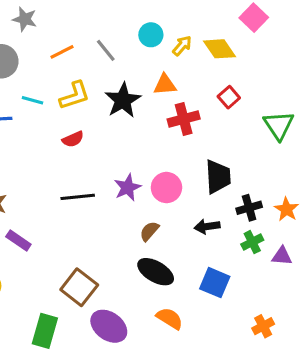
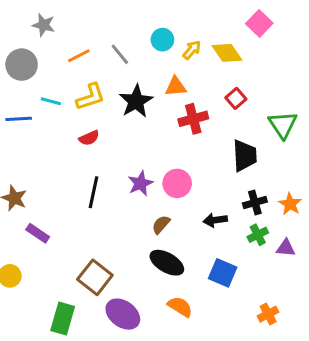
black trapezoid: (218, 177) -> (245, 156), moved
black line: (78, 197) -> (93, 192), turned -72

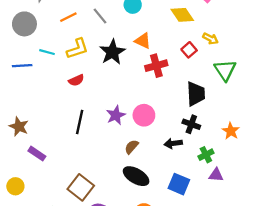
yellow arrow: (192, 50) -> (210, 39), moved, turned 77
orange triangle: (176, 87) -> (143, 41), turned 30
black cross: (255, 203) -> (191, 124), moved, turned 36
purple triangle: (286, 248) -> (216, 175), moved

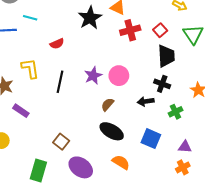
yellow L-shape: (77, 49) -> (30, 68), moved, turned -80
red square: (189, 50) -> (160, 30), moved
purple triangle: (216, 175) -> (185, 147), moved
brown square: (81, 187) -> (61, 142), size x0.7

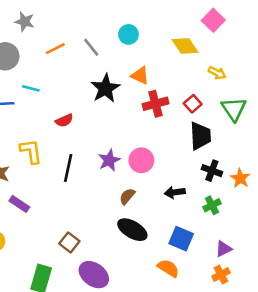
black cross: (162, 84) -> (212, 171), moved
purple triangle: (185, 147) -> (224, 249), turned -32
orange semicircle: (121, 162) -> (168, 268), moved

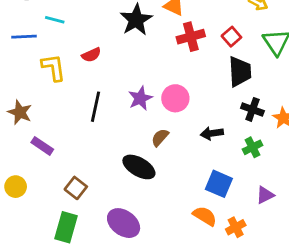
yellow L-shape: (31, 151) -> (53, 67), moved
black ellipse: (132, 230) -> (139, 167), moved
brown square: (69, 242) -> (76, 188), moved
orange cross: (221, 275) -> (236, 227), moved

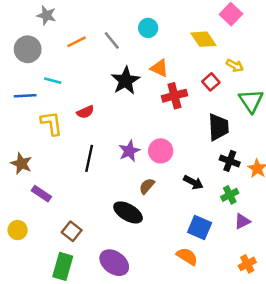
red square: (231, 37) -> (211, 82), moved
black arrow: (212, 133) -> (193, 182), turned -144
purple triangle: (265, 195) -> (242, 221), moved
orange cross: (236, 227) -> (247, 264), moved

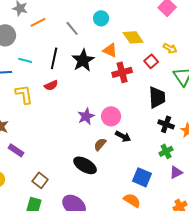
yellow diamond: (203, 39) -> (133, 37), moved
orange line: (77, 42) -> (38, 22), moved
black line: (89, 158) -> (54, 58), moved
black arrow: (193, 182) -> (123, 136), moved

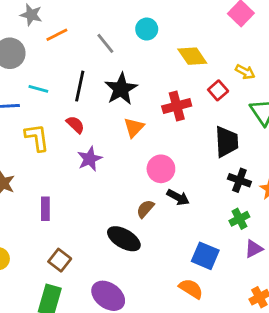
orange triangle: (110, 50) -> (134, 127), moved, turned 49
red semicircle: (51, 85) -> (75, 125), turned -112
purple star: (86, 116) -> (90, 159), moved
purple rectangle: (16, 150) -> (45, 209), moved, turned 56

